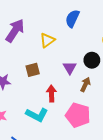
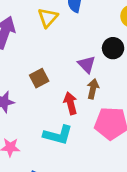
yellow triangle: (47, 40) -> (48, 18), moved
brown arrow: (85, 85) -> (93, 89), moved

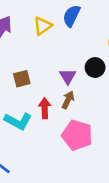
cyan L-shape: (58, 135) -> (18, 121), moved

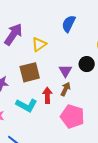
yellow triangle: (43, 26) -> (39, 44), moved
brown square: (22, 79) -> (30, 72), size x1.5

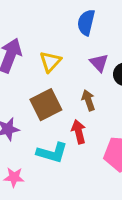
purple triangle: (65, 71) -> (99, 63), moved
brown arrow: (66, 89) -> (88, 100), moved, turned -32

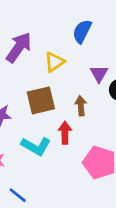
blue semicircle: (86, 22) -> (82, 31), moved

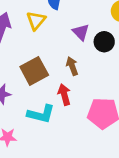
yellow triangle: (54, 62) -> (36, 21), moved

